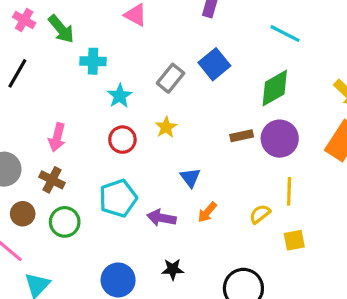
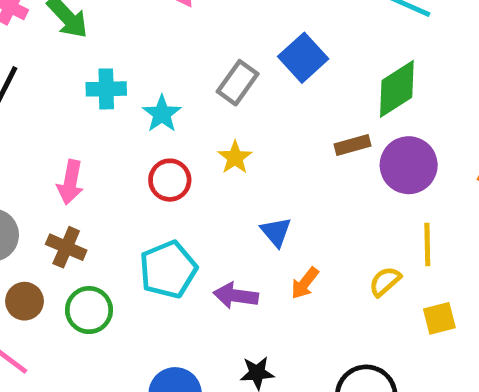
cyan cross: (93, 61) -> (106, 89), moved
brown rectangle: (242, 136) -> (353, 145), moved

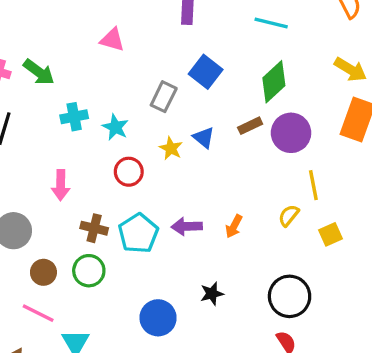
blue triangle: (276, 232) -> (204, 138), moved
brown cross: (66, 247) -> (94, 228), moved
purple arrow: (236, 296) -> (187, 226), moved

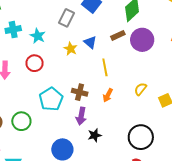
red circle: (129, 172) -> (35, 63), moved
yellow line: (313, 185) -> (105, 67), moved
purple arrow: (187, 226) -> (81, 116), moved, turned -78
brown cross: (94, 228) -> (80, 92), moved

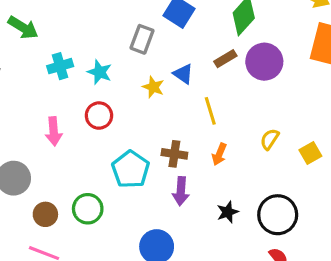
black star: (95, 135) -> (228, 212), moved

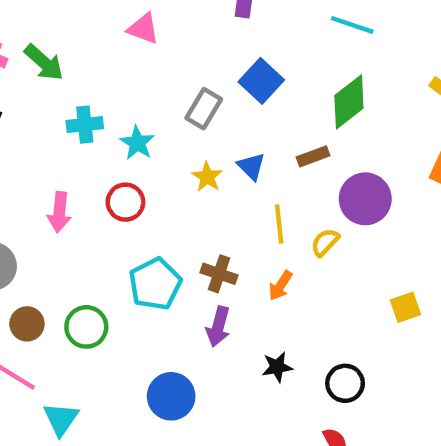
purple circle: (264, 62) -> (365, 199), moved
yellow semicircle: (270, 139) -> (325, 242), moved
black circle: (278, 215) -> (345, 383), size x0.7

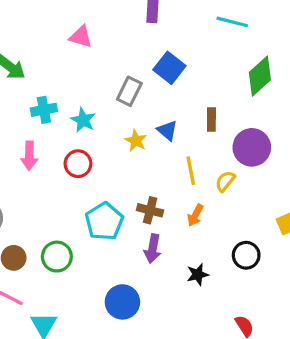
green diamond: (349, 102) -> (260, 76), moved
brown rectangle: (313, 156) -> (211, 120), turned -65
pink arrow: (59, 212) -> (29, 156), moved
black circle: (345, 383) -> (246, 255), moved

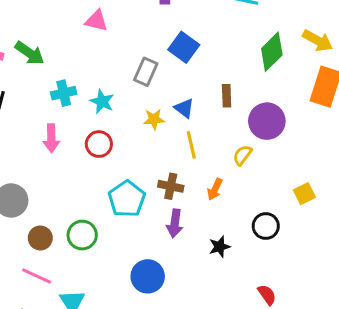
yellow star: (136, 141) -> (154, 119), turned -30
yellow line: (191, 171) -> (191, 145), moved

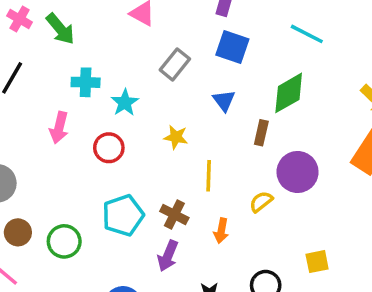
blue square: (184, 47) -> (232, 47), moved, turned -32
green diamond: (272, 52) -> (289, 93), moved
gray rectangle: (146, 72) -> (175, 64), moved
blue triangle: (184, 108) -> (224, 100), moved
orange arrow: (215, 189) -> (221, 231), turned -30

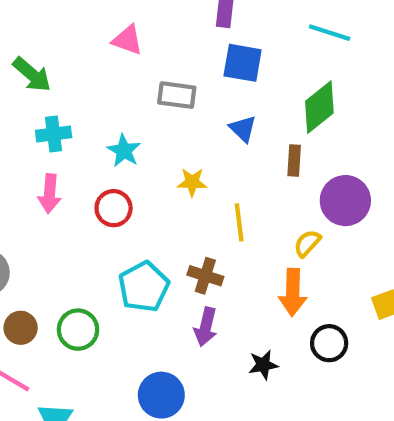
gray rectangle: (175, 64) -> (177, 95), turned 68
cyan cross: (86, 82) -> (54, 134), moved
orange arrow: (221, 231) -> (293, 292), moved, size x1.5

